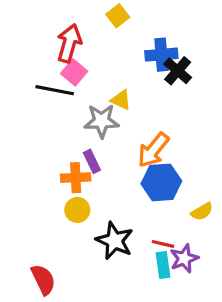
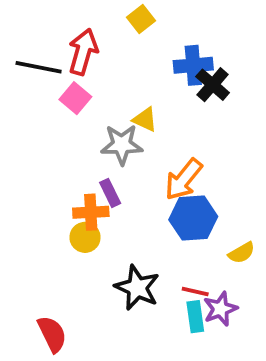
pink square: (74, 72) -> (75, 98), moved
black line: (55, 90) -> (39, 67), moved
yellow circle: (77, 210) -> (85, 237), moved

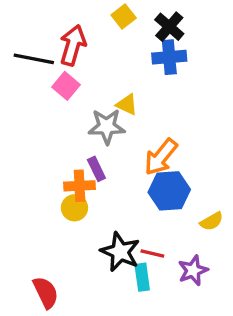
black cross: (213, 85) -> (169, 27), moved
red line: (195, 291) -> (152, 253), moved
cyan rectangle: (195, 317) -> (142, 277), moved

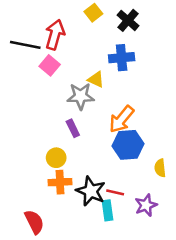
blue cross: (169, 57) -> (122, 58), moved
orange cross: (80, 186) -> (60, 182), moved
yellow semicircle: (212, 221) -> (160, 168), turned 114

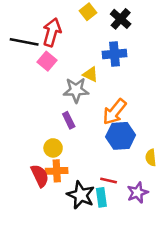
black star: (91, 191) -> (81, 195), moved
red semicircle: (34, 222) -> (40, 176), moved

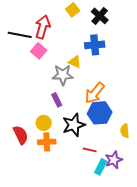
red semicircle: (40, 176) -> (21, 135), moved
black star: (81, 195) -> (74, 125), moved, turned 30
cyan rectangle: (101, 197) -> (101, 167), moved, turned 35

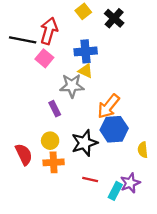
blue cross: (95, 45) -> (86, 51), moved
purple rectangle: (57, 100) -> (55, 109), moved
red line: (90, 150) -> (90, 180), moved

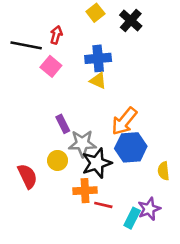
red arrow: (49, 31) -> (56, 35), size x0.6
gray star: (72, 86) -> (82, 143), moved
orange cross: (54, 162) -> (85, 191), moved

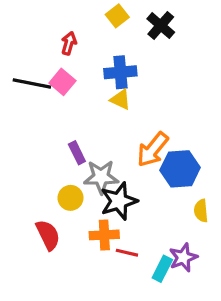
black line: (26, 45) -> (32, 84), moved
blue hexagon: (131, 147) -> (180, 169), moved
red semicircle: (27, 176) -> (48, 235), moved

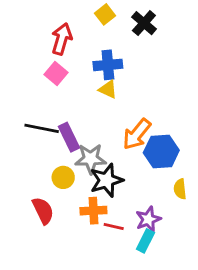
red arrow: (69, 43) -> (62, 39), size x1.5
black line: (32, 84) -> (42, 128), moved
purple rectangle: (77, 153) -> (69, 137), size x1.4
purple star: (183, 257) -> (148, 219), moved

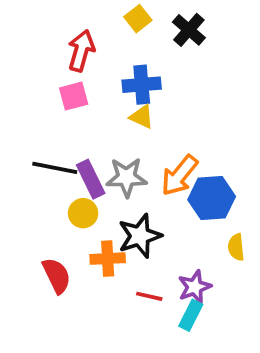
pink square: (56, 74) -> (74, 96), turned 35
gray star: (91, 159) -> (127, 177), moved
yellow circle: (63, 177) -> (83, 213), moved
orange cross: (93, 211) -> (108, 259), moved

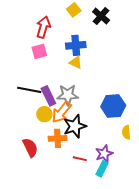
orange arrow: (179, 175) -> (62, 112), moved

